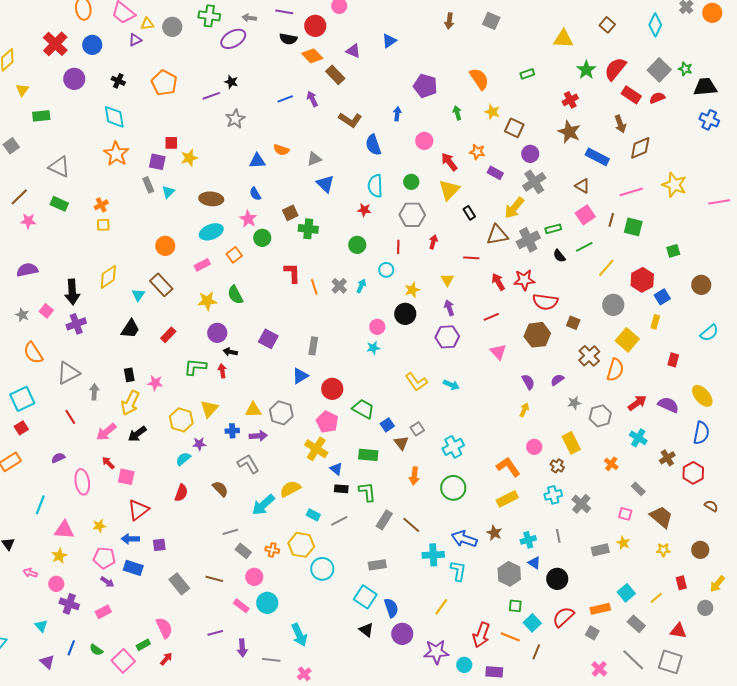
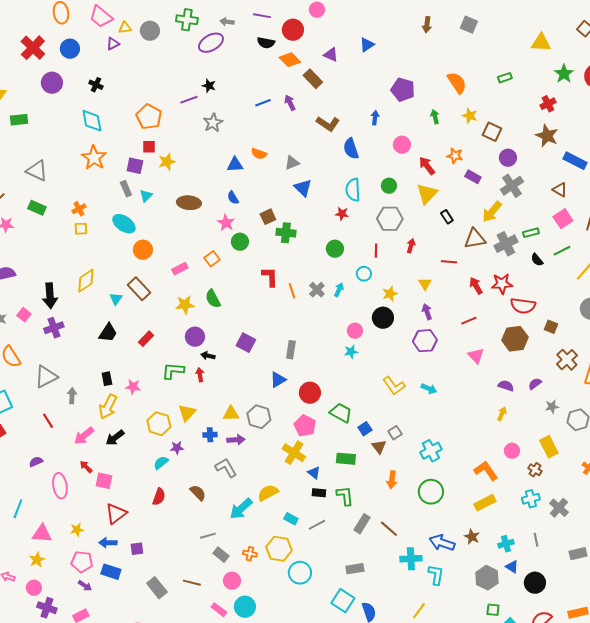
orange pentagon: (164, 83) -> (149, 117), moved
cyan ellipse: (211, 232) -> (124, 224), moved, turned 55
purple semicircle: (528, 382) -> (506, 386), turned -42

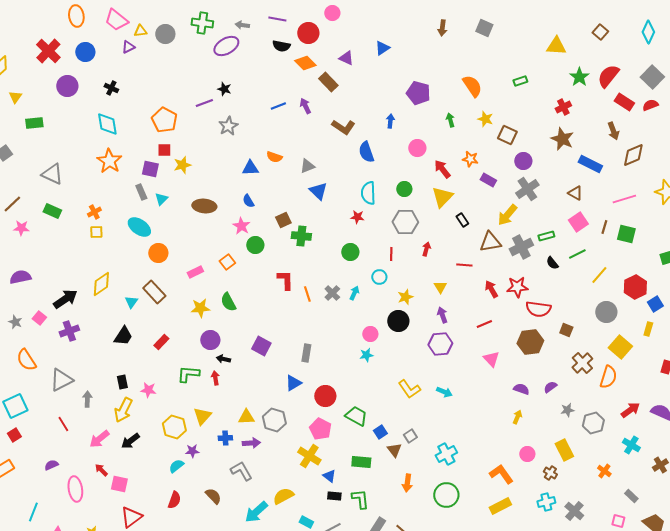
black arrow: (50, 296) -> (65, 299), turned -120

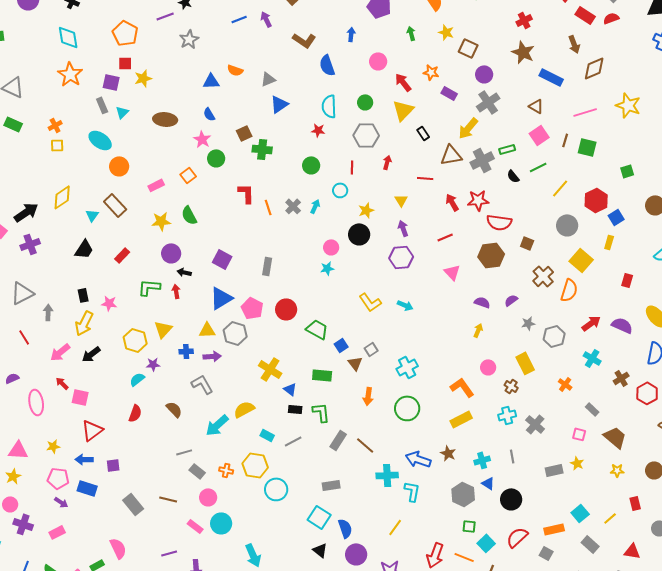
blue triangle: (318, 191) -> (279, 104), turned 42
blue triangle: (293, 383) -> (221, 298), moved, size x1.4
pink pentagon: (320, 429) -> (252, 308), moved

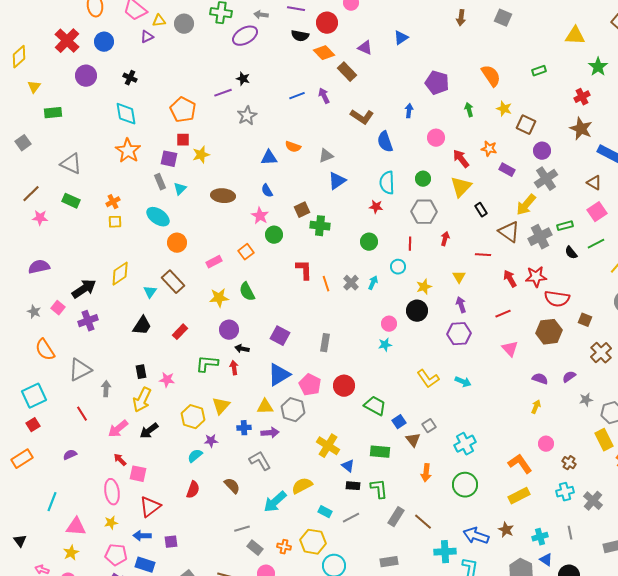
brown triangle: (451, 155) -> (509, 232), turned 45
yellow rectangle: (525, 363) -> (604, 440), moved
pink ellipse: (36, 402) -> (112, 492), moved

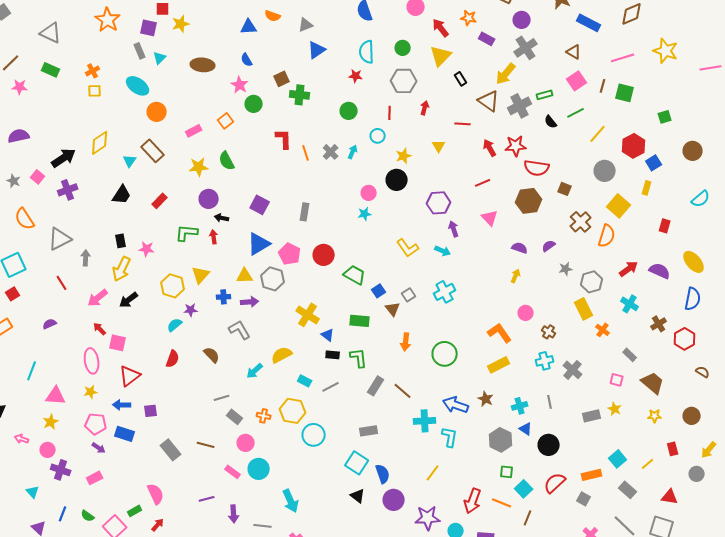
purple arrow: (461, 305) -> (454, 229), moved
cyan cross: (465, 444) -> (445, 292), moved
cyan arrow: (275, 502) -> (255, 371), size x0.7

